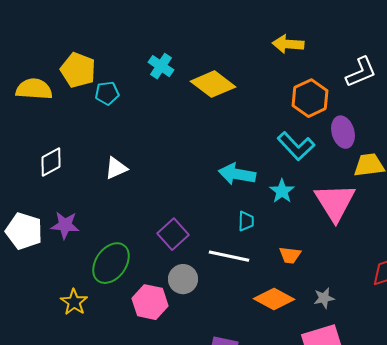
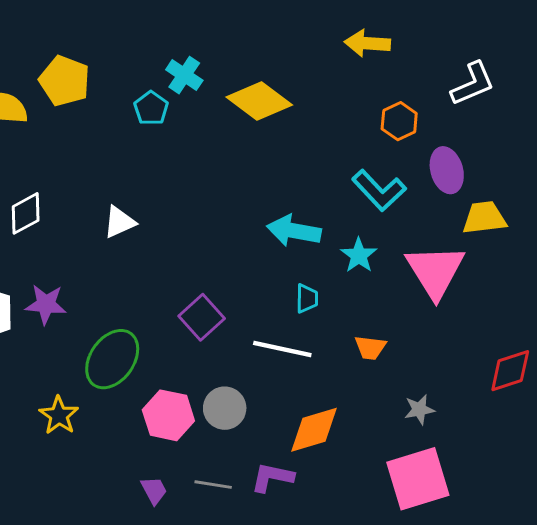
cyan pentagon: (107, 93) -> (151, 108), moved, turned -30
orange hexagon: (310, 98) -> (399, 121), size x0.7
gray circle: (183, 279) -> (225, 408), moved
orange diamond: (274, 299) -> (314, 430), moved, turned -45

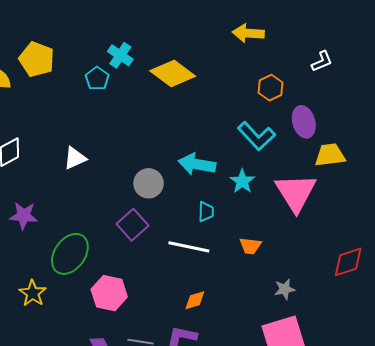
white L-shape: (473, 84) -> (322, 61), size x0.7
gray circle: (225, 408) -> (149, 183), moved
orange diamond: (314, 430) -> (195, 300), moved, size x0.6

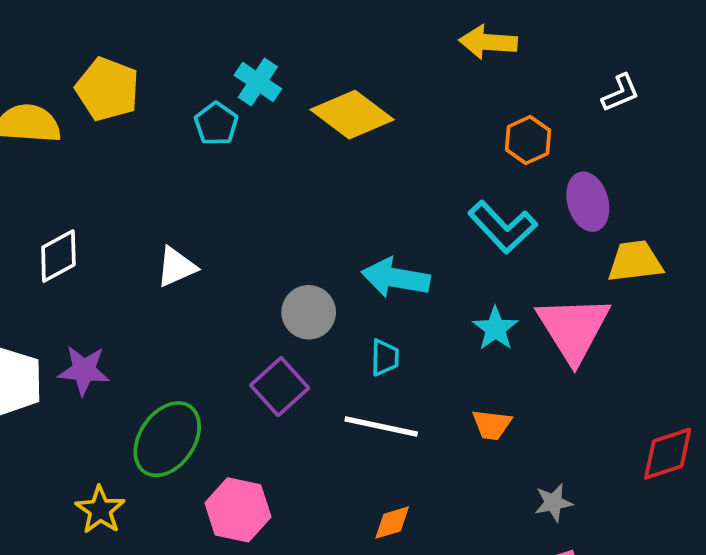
cyan star: (242, 181) -> (495, 329), moved
cyan trapezoid: (206, 212) -> (385, 358), moved

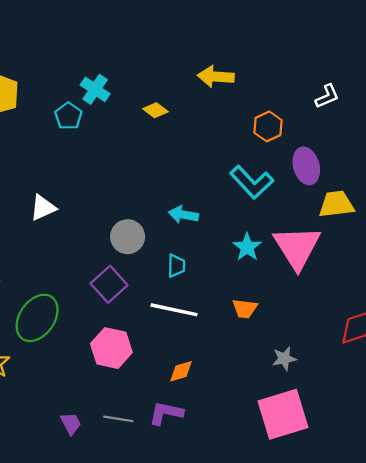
yellow arrow: (488, 42) -> (216, 77), moved
yellow diamond: (352, 115) -> (155, 110), size x0.5
cyan arrow: (396, 278) -> (183, 215), size x0.7
pink hexagon: (238, 510) -> (111, 348), moved

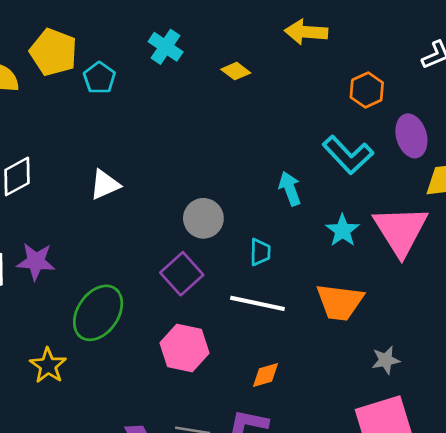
cyan pentagon: (68, 116) -> (99, 78), moved
cyan arrow: (183, 215) -> (290, 189), moved, turned 60
orange trapezoid: (245, 309) -> (340, 302), size x1.6

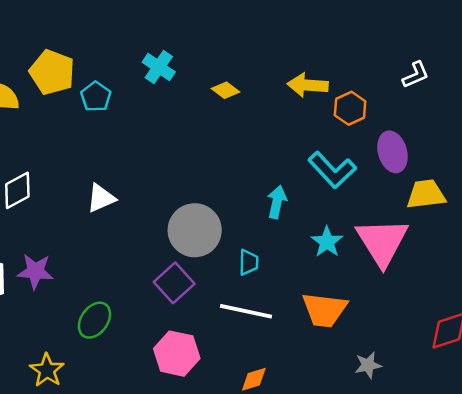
yellow arrow: (306, 32) -> (308, 85), moved
cyan arrow: (290, 189) -> (277, 202), turned 32
gray circle: (203, 218) -> (195, 230), size x1.4
green ellipse: (98, 313) -> (94, 320), size x0.7

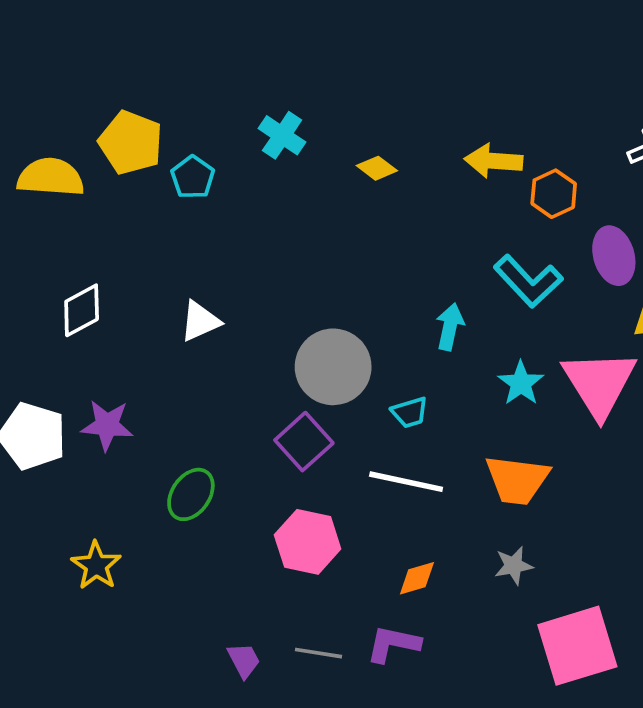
cyan trapezoid: (249, 262) -> (410, 412), turned 72
gray star: (368, 365) -> (514, 566), moved
yellow star: (47, 370) -> (96, 566), moved

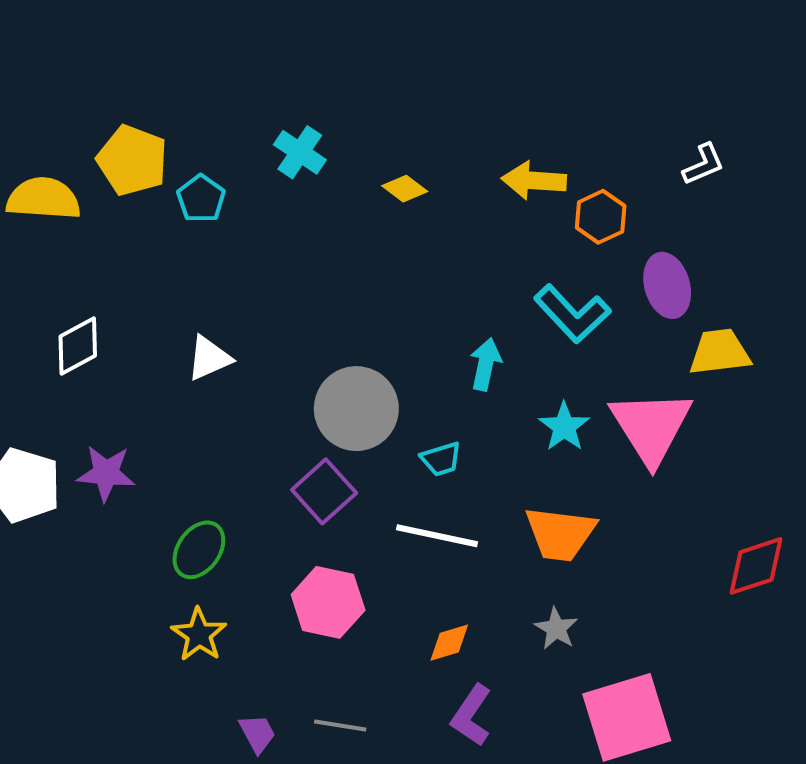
yellow star: (96, 566) -> (199, 635), moved
gray star: (514, 566) -> (556, 629), turned -30
purple L-shape: (393, 644) -> (471, 715), moved, turned -68

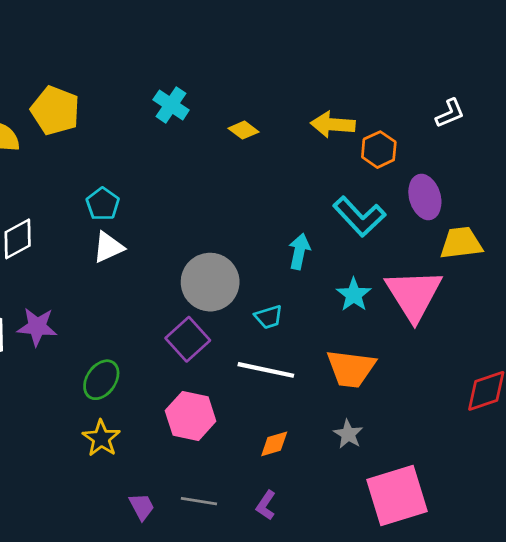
cyan pentagon: (201, 199) -> (103, 204), moved
purple L-shape: (471, 715) -> (266, 505), moved, size x0.7

